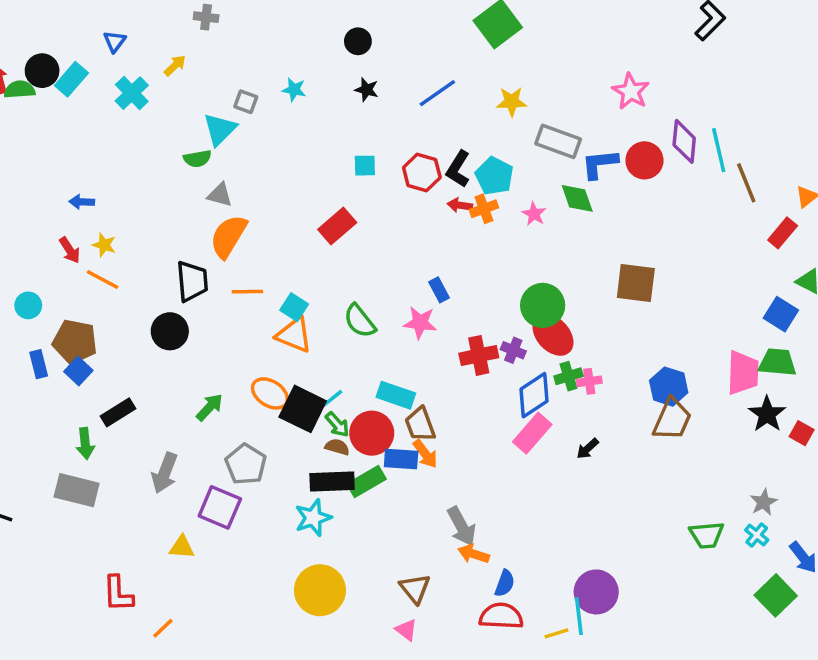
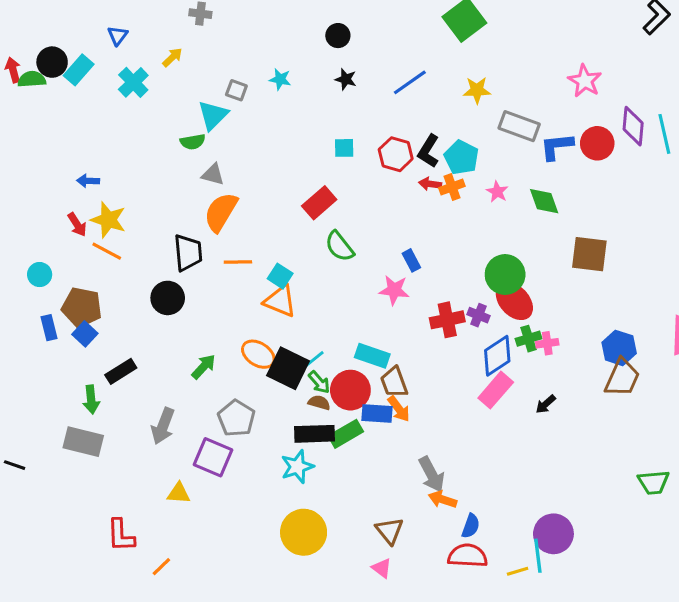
green diamond: (577, 198) -> (544, 201), moved
yellow star: (104, 245) -> (108, 220), size x1.6
green semicircle: (360, 321) -> (339, 246), moved

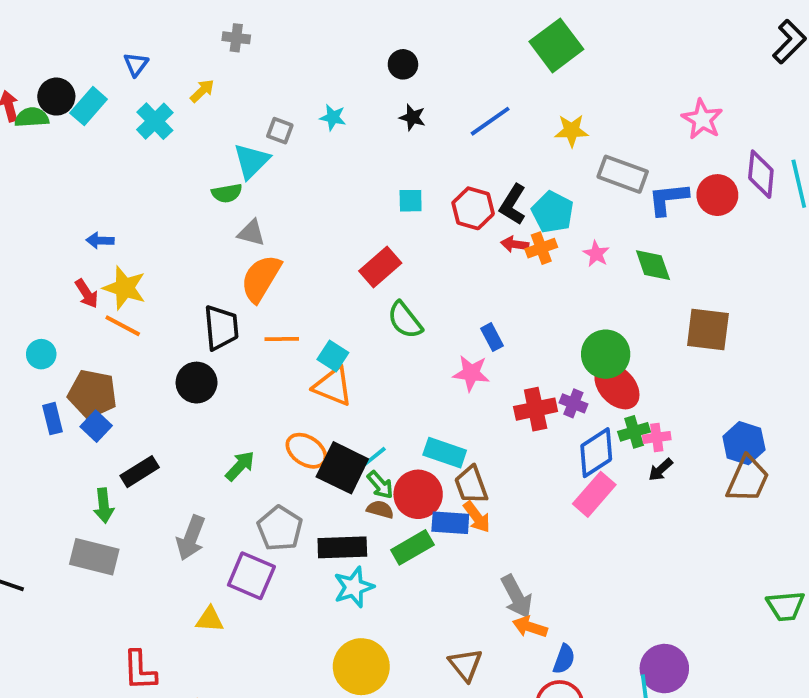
black arrow: (546, 404) -> (661, 470), moved
black rectangle: (314, 434) -> (342, 547), moved

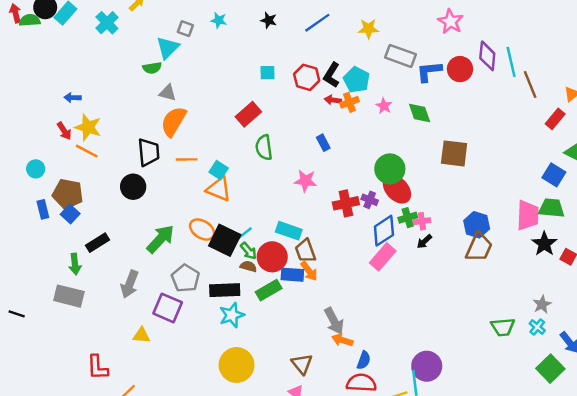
green semicircle: (405, 320) -> (264, 147), turned 30
blue rectangle: (492, 337) -> (323, 143), moved
green arrow: (240, 466) -> (160, 239), size x1.5

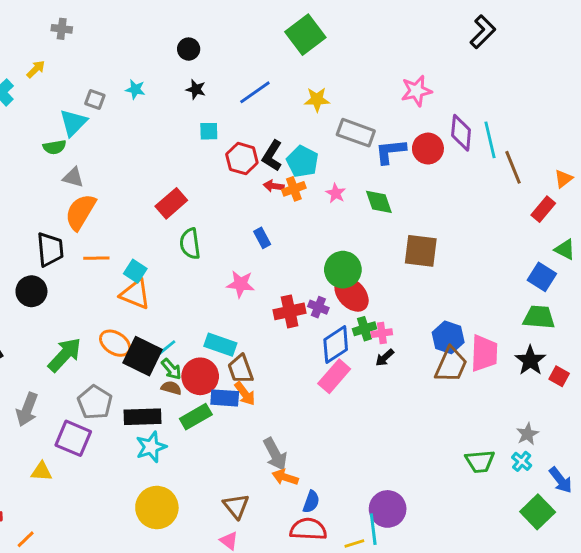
pink star: (450, 22) -> (416, 91), turned 30
cyan square: (267, 73) -> (209, 131), moved
pink trapezoid: (528, 215) -> (484, 353), moved

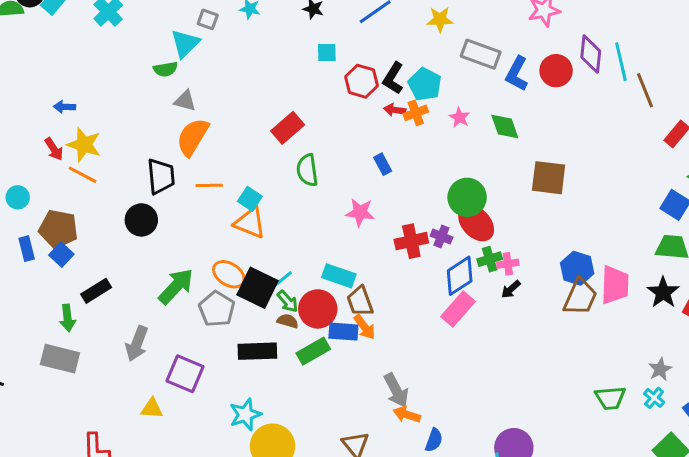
blue L-shape: (390, 151) -> (517, 74), turned -56
gray pentagon: (95, 402) -> (217, 309), moved
cyan star: (151, 447) -> (245, 415), moved

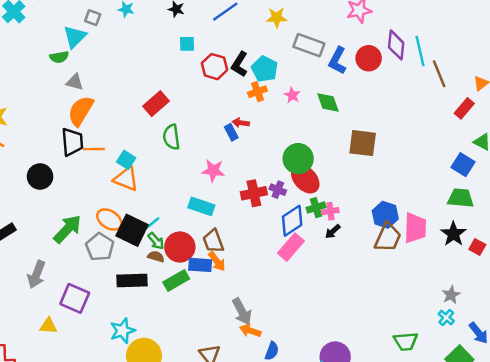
red arrow: (395, 110) -> (241, 123), moved
black trapezoid: (161, 176) -> (72, 142), moved
cyan rectangle: (339, 276) -> (201, 206), moved
green trapezoid: (610, 398) -> (406, 341), moved

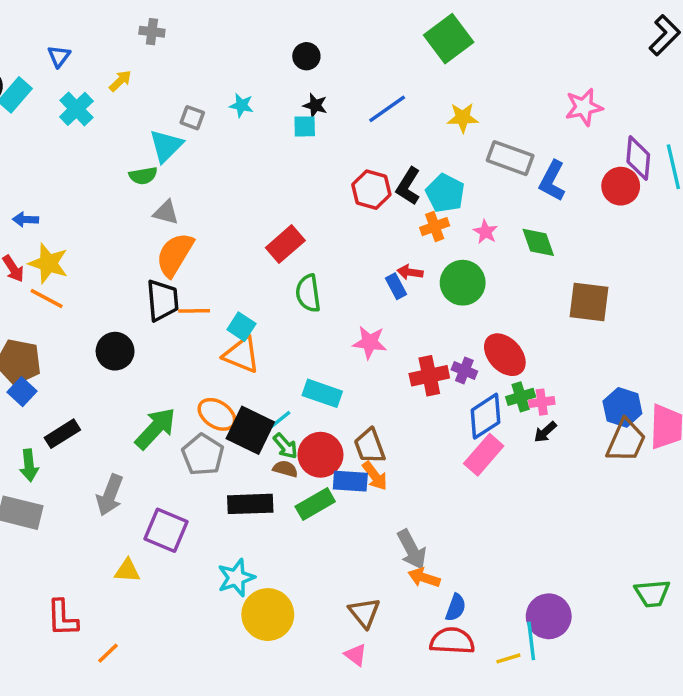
cyan square: (187, 44) -> (305, 126), moved
red circle: (369, 58) -> (621, 186), moved
green circle: (298, 159) -> (463, 283), moved
cyan rectangle: (201, 206) -> (322, 393), moved

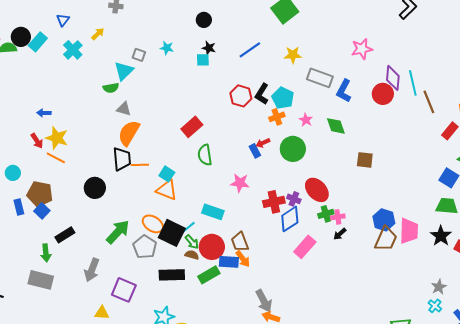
red arrow: (410, 272) -> (263, 143), turned -32
brown square: (589, 302) -> (365, 160), size x0.7
blue diamond: (486, 416) -> (290, 219), moved

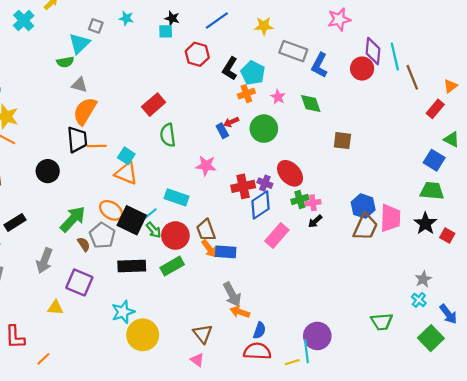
red hexagon: (241, 96) -> (197, 54), moved
brown semicircle: (192, 255) -> (84, 244), moved, turned 40
blue rectangle: (229, 262) -> (226, 252), moved

